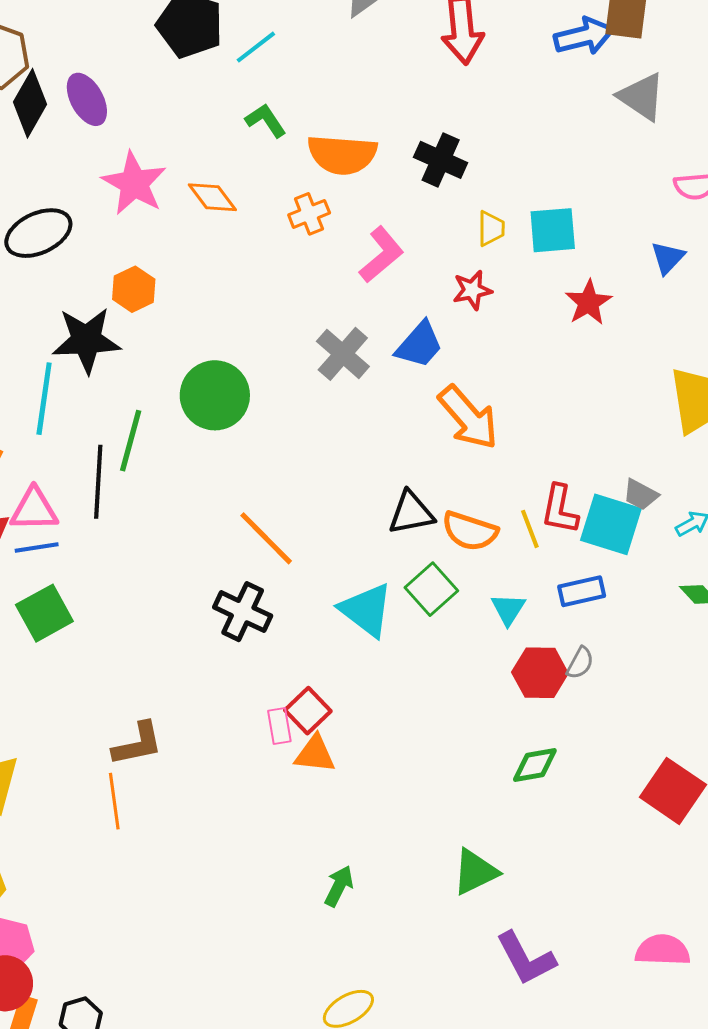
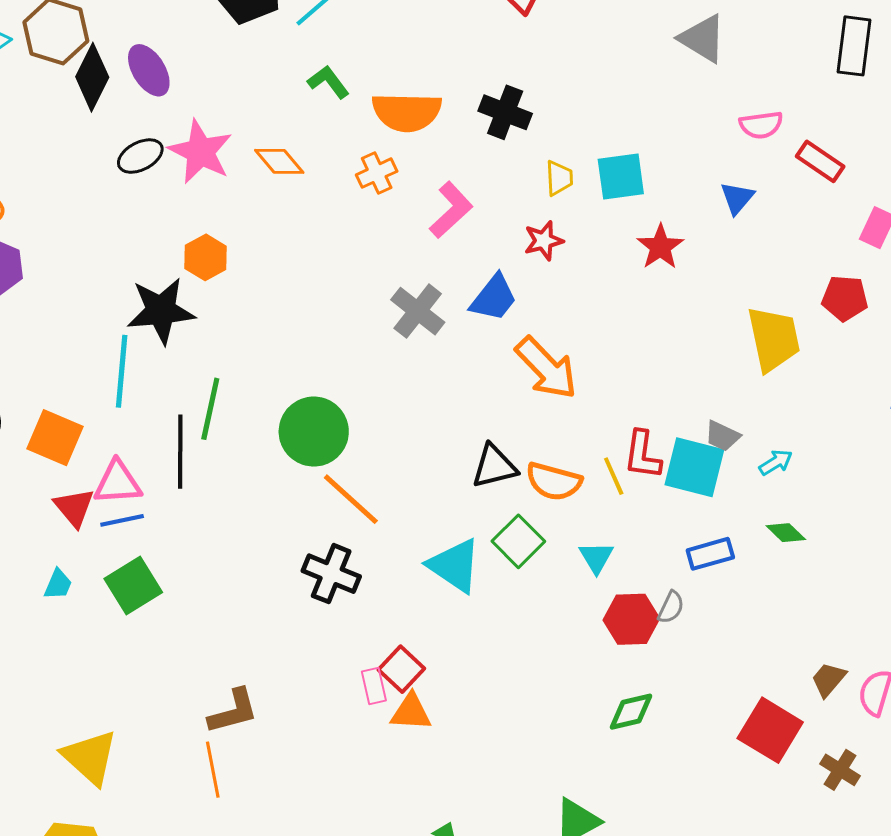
black ellipse: (38, 233) -> (140, 156), moved, size x0.7
green circle: (215, 395) -> (314, 432), moved
blue rectangle: (582, 591) -> (710, 554), moved

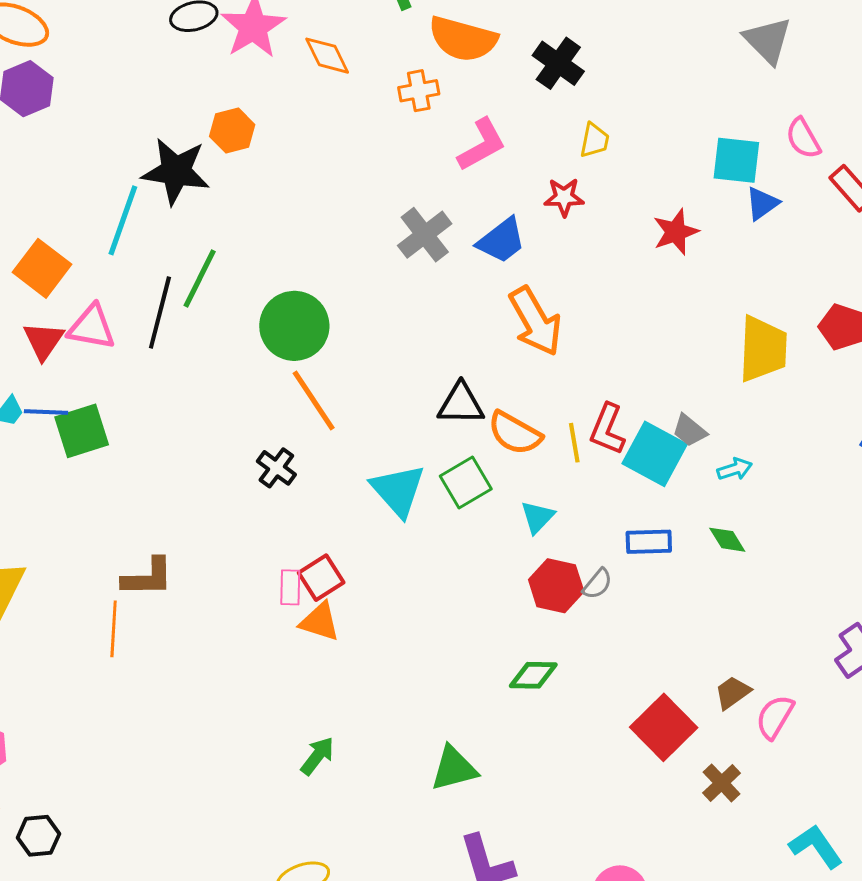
pink semicircle: (761, 125) -> (803, 138), turned 54
cyan square: (621, 177) -> (736, 160), moved
blue line: (122, 520) -> (46, 412), moved
black cross: (331, 574) -> (276, 468), size x0.7

